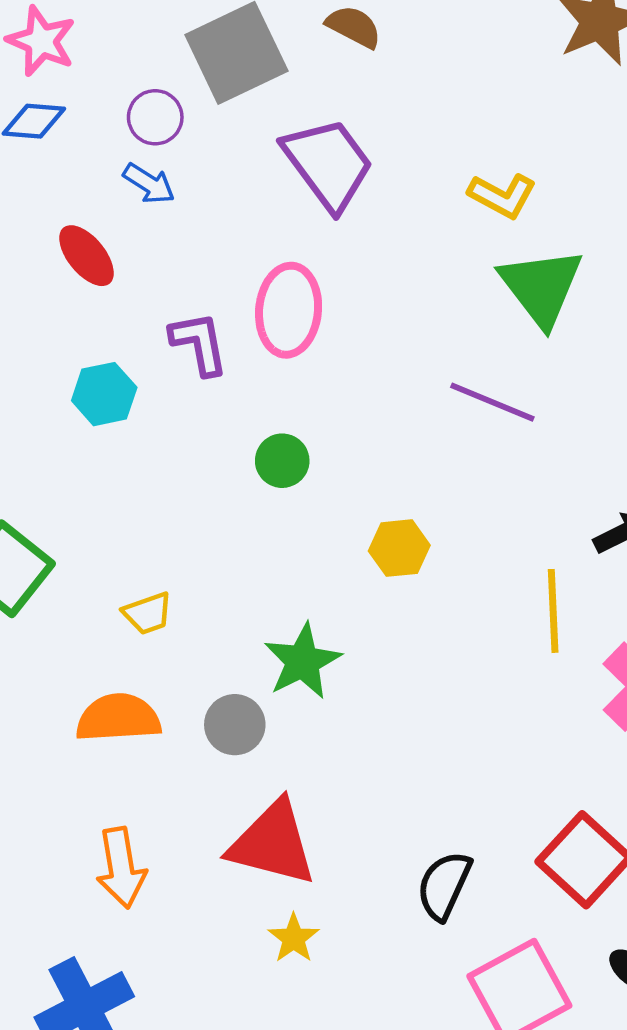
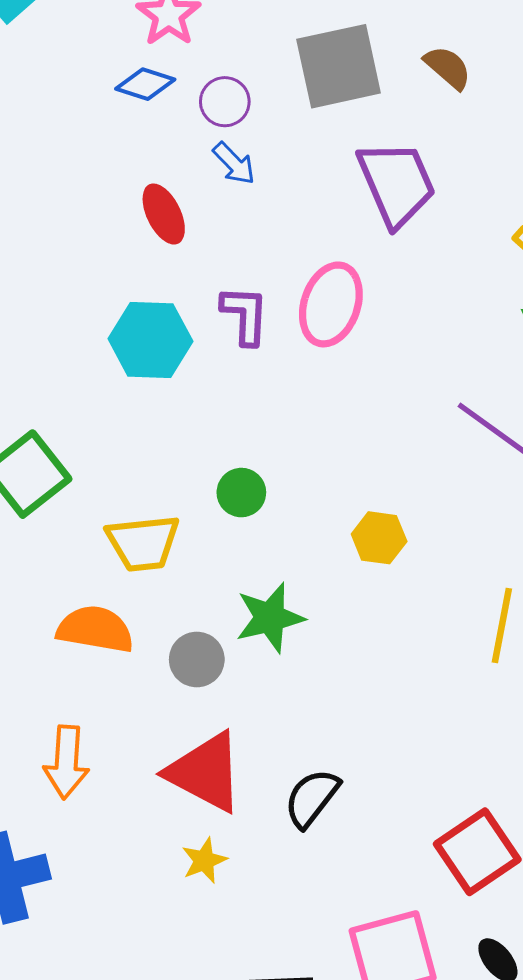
purple circle: (155, 117) -> (225, 102), moved
cyan hexagon: (104, 394) -> (150, 340), size x1.4
green circle: (282, 461) -> (241, 493), moved
yellow trapezoid: (148, 613) -> (143, 543), size x1.6
black semicircle: (444, 885) -> (312, 798), moved

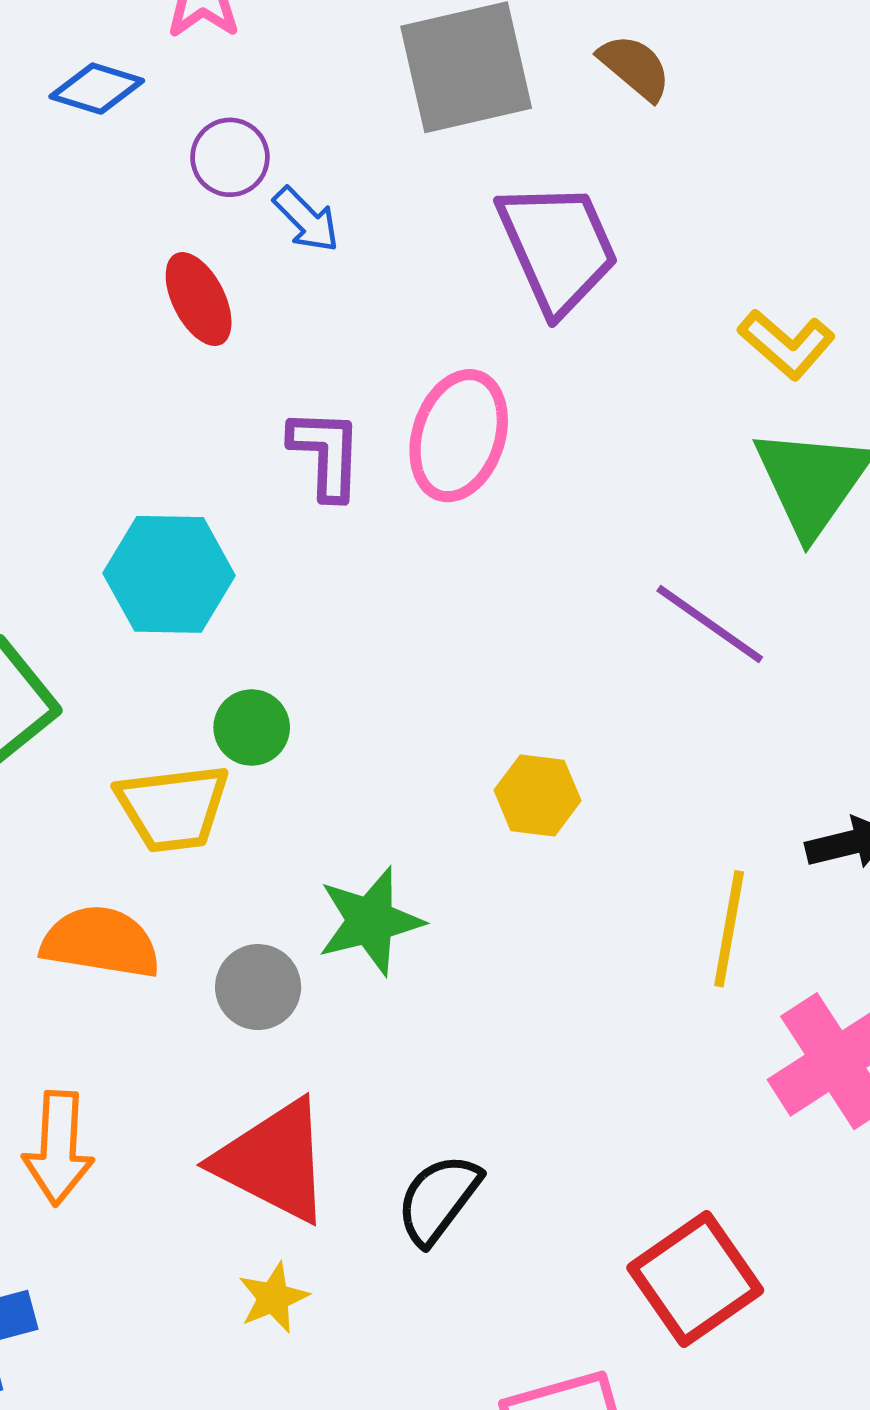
blue diamond: (145, 84) -> (97, 89), moved
purple circle: (225, 102) -> (230, 157), moved
cyan hexagon: (150, 340) -> (169, 574), moved
green circle: (241, 493) -> (252, 727), moved

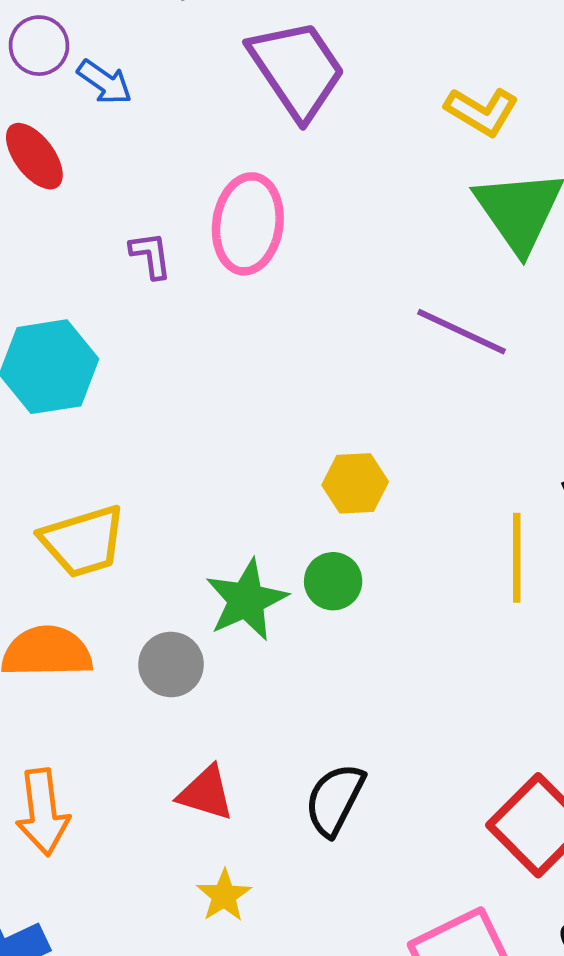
purple L-shape: (326, 454) -> (151, 255), size x0.7
green circle: (252, 727) -> (333, 581), moved
red triangle: (273, 1161) -> (206, 793), size x0.6

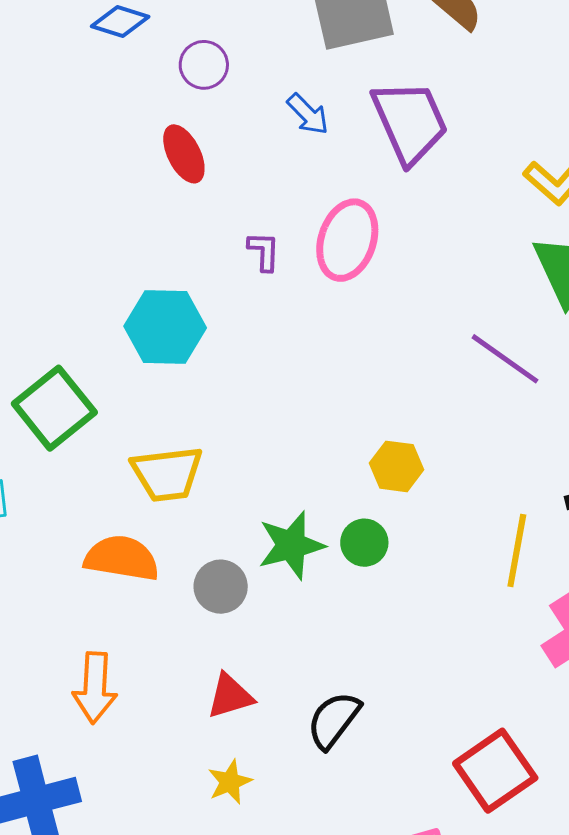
blue arrow: (105, 82) -> (308, 114), moved
red triangle: (206, 793) -> (230, 696), turned -44

